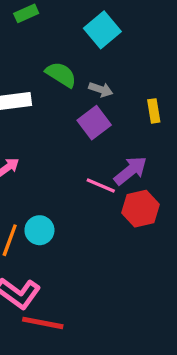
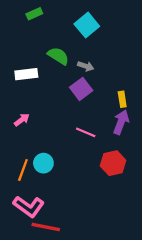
yellow rectangle: (154, 111) -> (122, 99), moved
purple arrow: (131, 171) -> (121, 122), moved, turned -30
red hexagon: (140, 209) -> (113, 163), moved

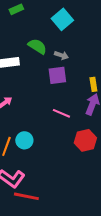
purple square: (81, 89) -> (57, 75), turned 30

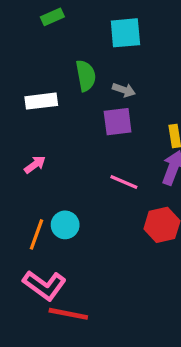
cyan square: (62, 19) -> (125, 33), turned 35
green semicircle: (37, 46) -> (86, 76), turned 48

